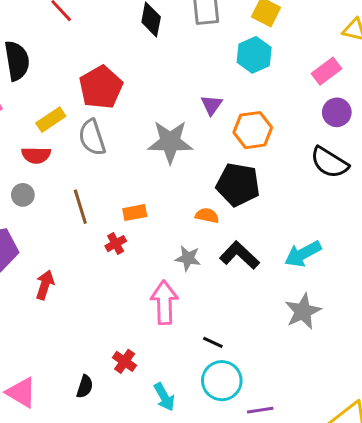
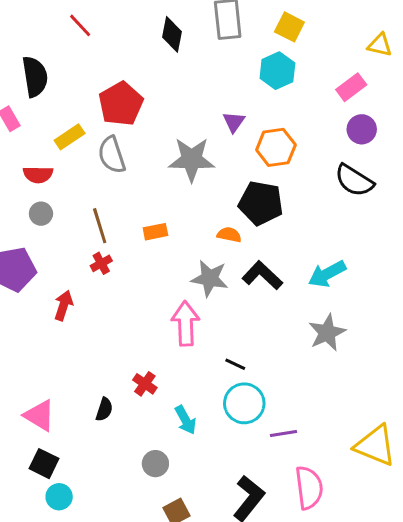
red semicircle: (36, 155) -> (38, 174), moved
red cross: (116, 244) -> (101, 263), moved
gray star: (188, 258) -> (210, 278), size x1.4

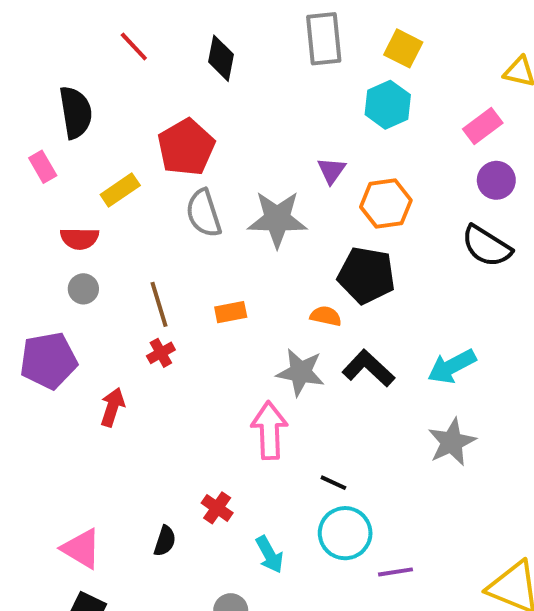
black diamond: (172, 34) -> (221, 58), moved
gray semicircle: (112, 155) -> (204, 213), moved

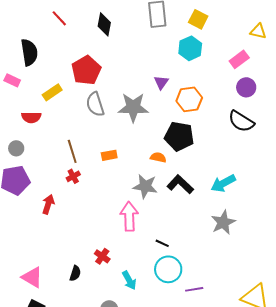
pink rectangle: (43, 167) -> (12, 80), turned -35
gray circle: (83, 289) -> (16, 148), moved

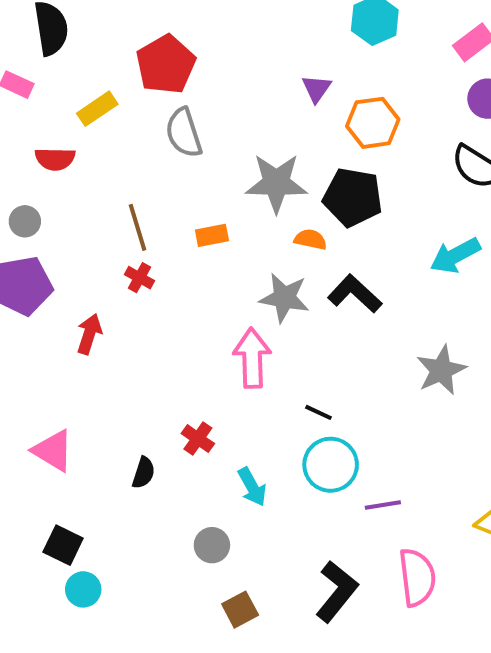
gray star: (133, 107) -> (276, 183), moved
red cross: (73, 176) -> (140, 278), turned -32
cyan arrow: (223, 183) -> (455, 256), moved
pink triangle: (32, 277) -> (53, 451), moved

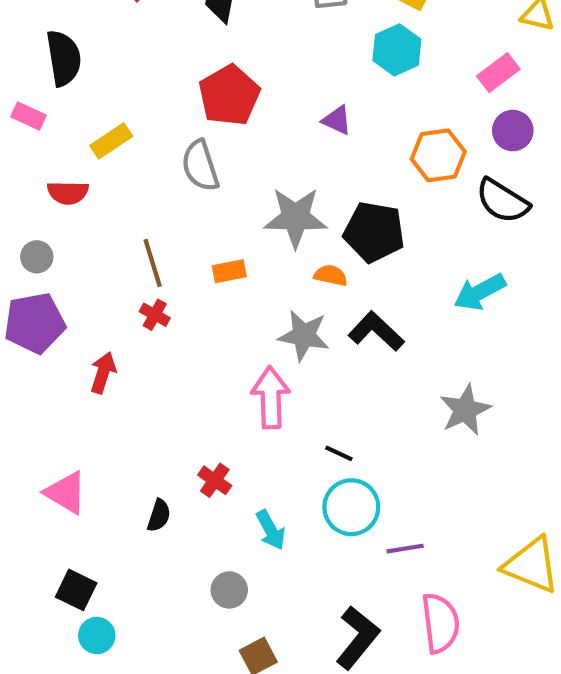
red pentagon: (166, 64) -> (229, 95), moved
purple triangle: (317, 89) -> (337, 120), turned -40
orange hexagon: (373, 123) -> (438, 155), moved

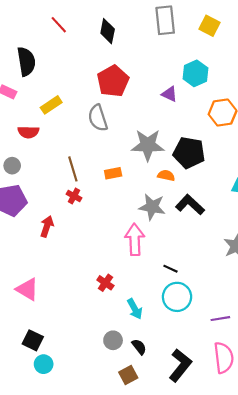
cyan hexagon: (397, 50) -> (195, 73), moved
black semicircle: (159, 515) -> (139, 347), moved, turned -56
purple line: (405, 549) -> (220, 319), moved

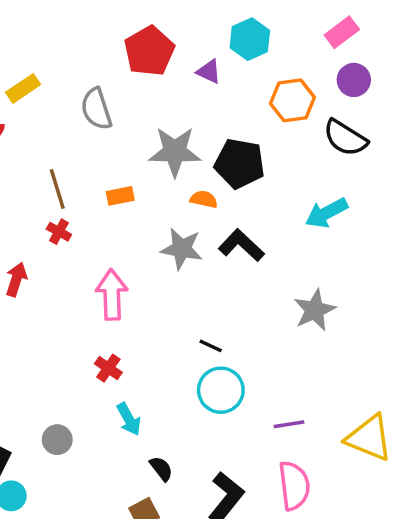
red pentagon: (113, 81) -> (149, 51), moved
pink arrow: (135, 239) -> (112, 295), moved
cyan arrow: (135, 309) -> (129, 419), moved
gray circle: (113, 340) -> (57, 440), moved

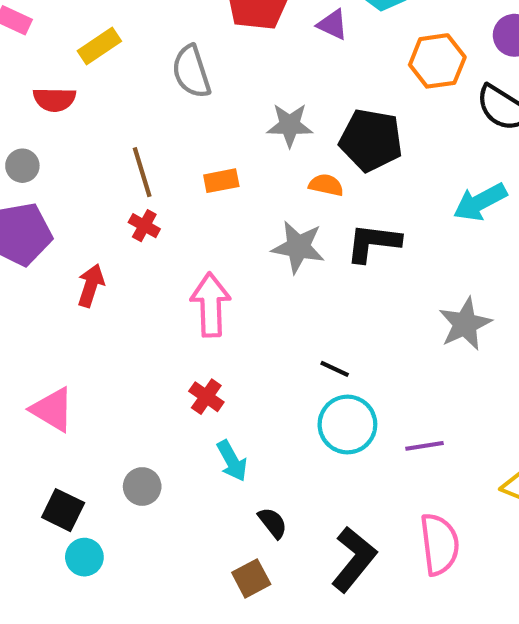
gray star: (175, 152) -> (290, 125), size x0.7
black L-shape: (241, 245) -> (373, 243), turned -36
purple line: (289, 424) -> (424, 446), moved

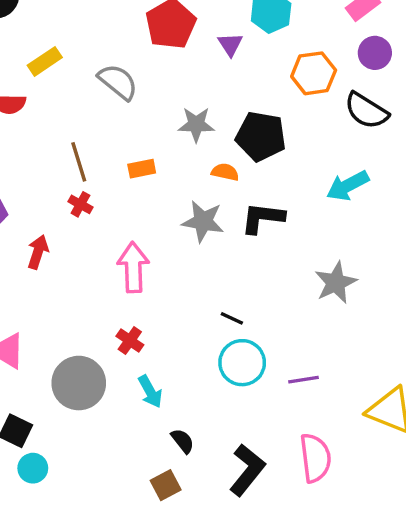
purple triangle: (332, 25) -> (230, 44), turned 32
gray semicircle: (191, 72) -> (118, 82), turned 147
gray circle: (142, 487) -> (79, 383), moved, size x1.8

